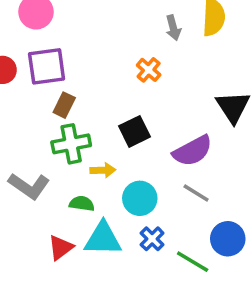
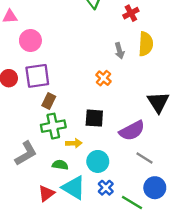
black square: (135, 131) -> (94, 118), turned 30
gray L-shape: (29, 186) -> (26, 153), turned -65
gray line: (196, 193) -> (145, 158), moved
cyan triangle: (103, 239) -> (74, 188), turned 30

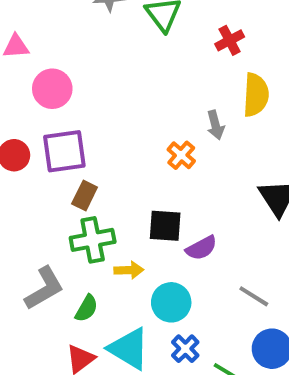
gray arrow: (119, 51) -> (215, 125), moved
purple semicircle: (132, 131) -> (201, 248), moved, size x0.7
green semicircle: (60, 165) -> (87, 308), moved, turned 112

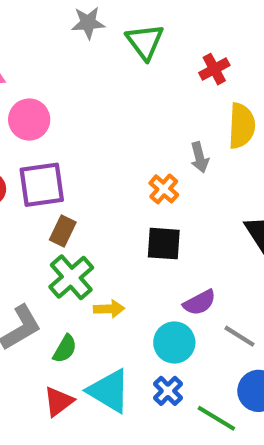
black square: (165, 226) -> (164, 244), moved
green cross: (93, 240) -> (71, 277), turned -30
purple semicircle: (201, 248) -> (200, 303), moved
cyan circle: (171, 302) -> (174, 342), moved

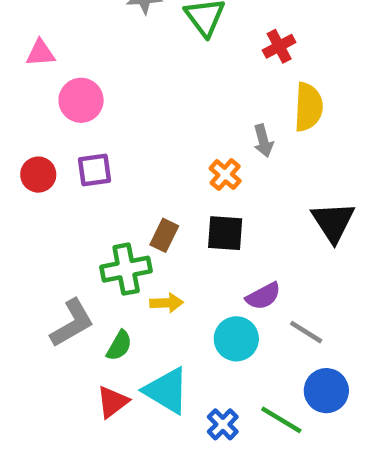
purple square: (42, 185) -> (95, 170), size x0.7
brown rectangle: (63, 231) -> (164, 235), moved
green cross: (71, 277) -> (126, 269), turned 30
blue cross: (168, 391) -> (223, 424), moved

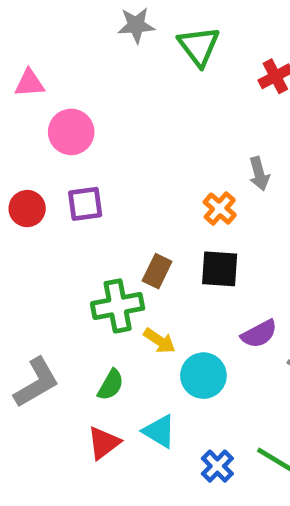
yellow arrow: (167, 303) -> (159, 341), turned 36
gray L-shape: (72, 323) -> (36, 383), moved
cyan circle: (236, 339) -> (203, 376), moved
cyan triangle: (167, 391) -> (159, 431), size x0.7

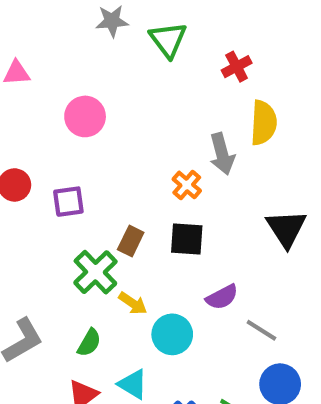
pink circle: (71, 132) -> (85, 116), moved
gray arrow: (259, 174) -> (222, 154), size x1.4
purple square: (85, 204) -> (68, 202), moved
green cross: (118, 306) -> (95, 272), turned -33

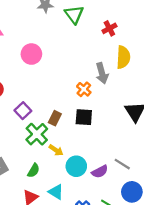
purple square: (68, 202) -> (23, 111), moved, turned -35
purple semicircle: (222, 297) -> (100, 172), moved

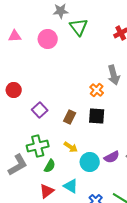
green triangle: (74, 14) -> (79, 27), moved
pink circle: (31, 54) -> (48, 39), moved
green cross: (37, 134) -> (38, 146), moved, turned 30
purple semicircle: (100, 172) -> (112, 157), moved

